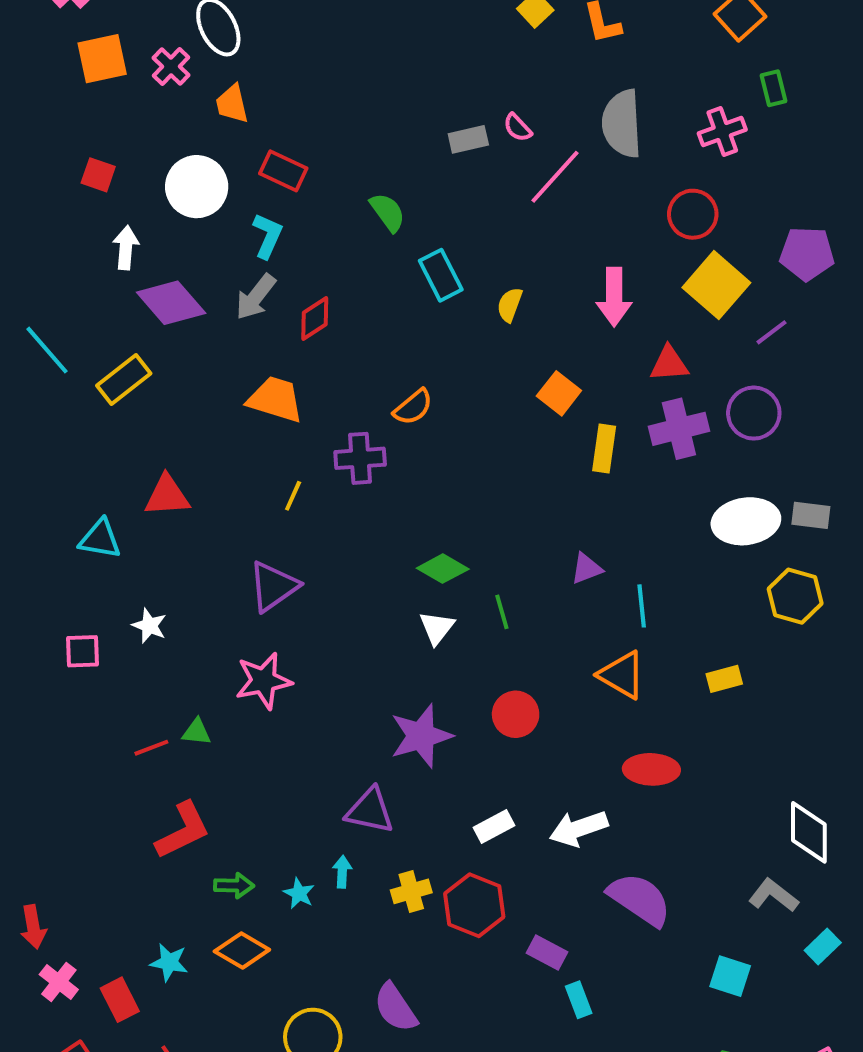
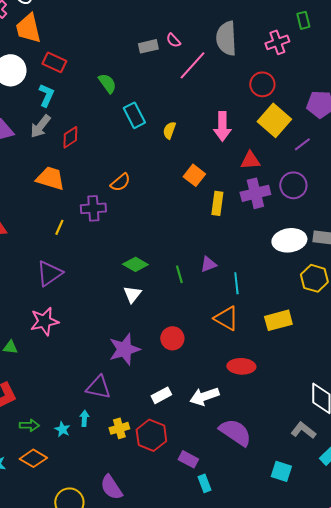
orange trapezoid: (232, 104) -> (28, 28), size x1.5
green line: (502, 612) -> (179, 274), moved
yellow rectangle: (724, 679) -> (278, 320), size x1.5

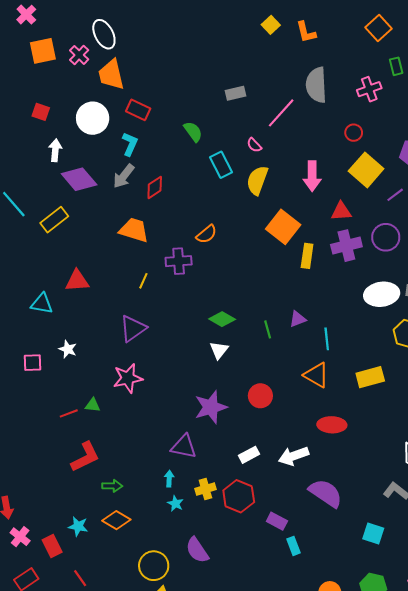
pink semicircle: (173, 40) -> (254, 145), moved
red circle: (262, 84) -> (354, 133), size x0.7
yellow semicircle: (169, 130) -> (257, 180), size x1.6
orange square: (194, 175) -> (283, 227), size x1.5
cyan star: (62, 429) -> (175, 504), moved

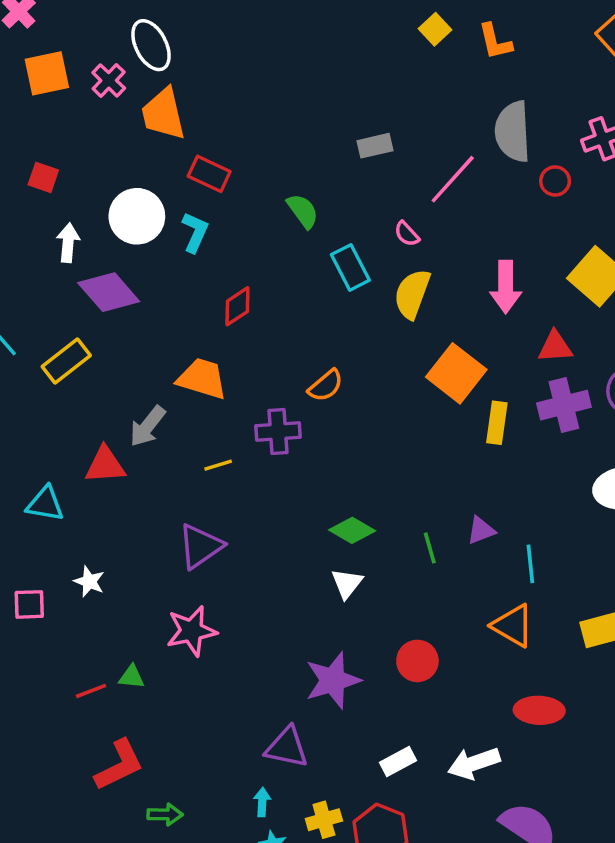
white circle: (93, 118) -> (137, 216), moved
red circle: (354, 133) -> (555, 181), moved
gray arrow: (124, 176) -> (147, 426), moved
yellow line: (143, 281) -> (218, 465), turned 49

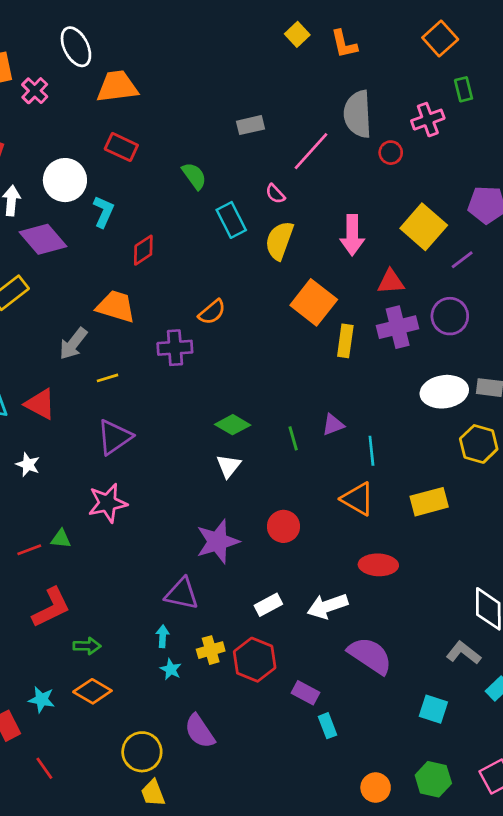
pink cross: (109, 80) -> (35, 91), moved
orange trapezoid: (163, 114) -> (117, 87), moved, turned 96
cyan L-shape: (195, 232) -> (103, 212), moved
red triangle: (105, 465) -> (40, 404), moved, turned 32
yellow line: (218, 465) -> (108, 378), moved

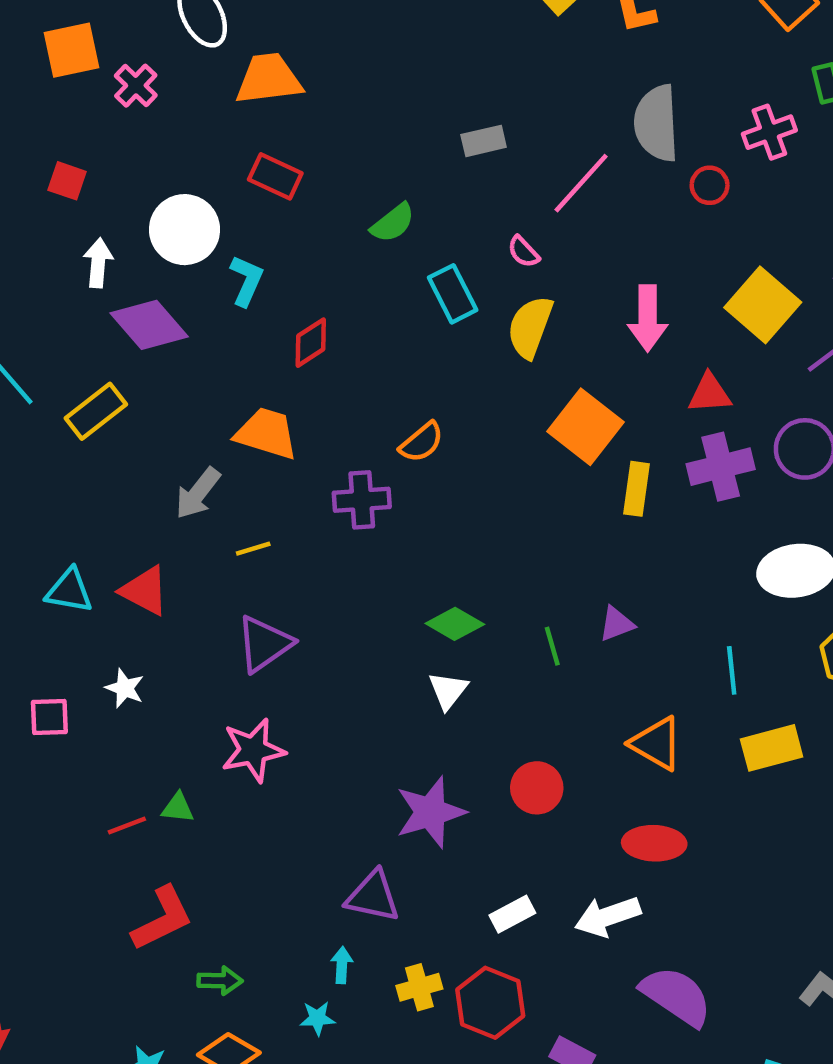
green semicircle: (194, 176) -> (393, 223), turned 88
cyan line: (371, 451) -> (732, 670), moved
red ellipse: (378, 565) -> (654, 843), moved
cyan star: (171, 669) -> (317, 1018), moved, turned -30

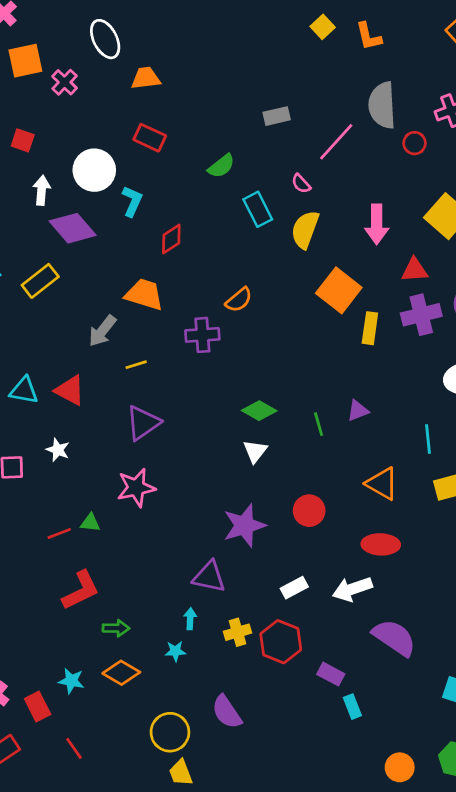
orange trapezoid: (269, 79) -> (146, 78), size x0.7

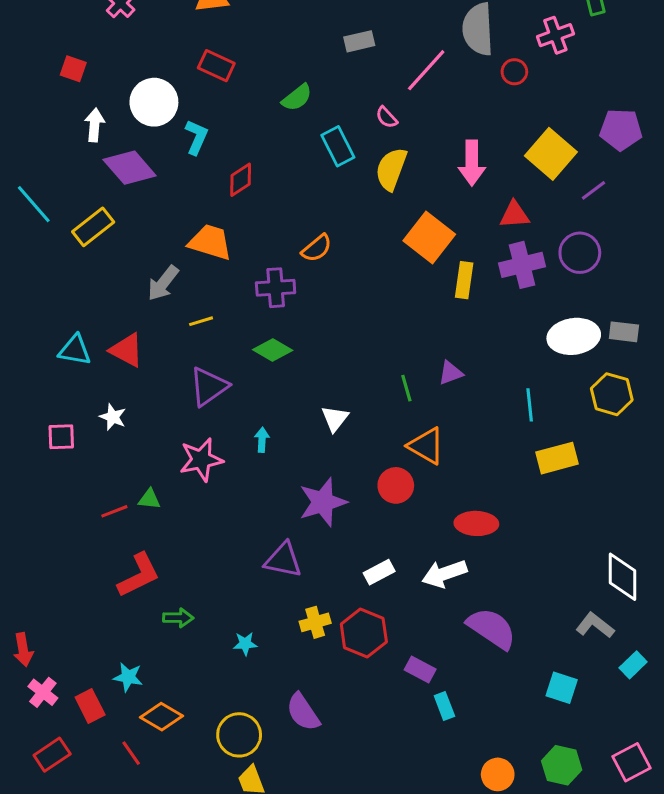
green diamond: (259, 411) -> (273, 350), moved
orange triangle: (382, 484) -> (426, 446), moved
cyan arrow: (190, 619) -> (262, 440), moved
orange diamond: (121, 673) -> (162, 717), moved

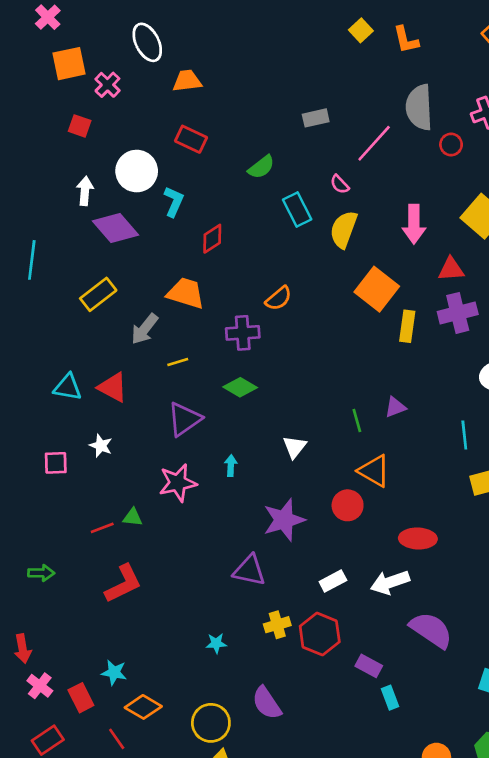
red square: (73, 69) -> (80, 126), moved
cyan line: (34, 204) -> (32, 260), turned 48
yellow rectangle: (93, 227) -> (98, 294), moved
green arrow: (178, 618) -> (41, 573), moved

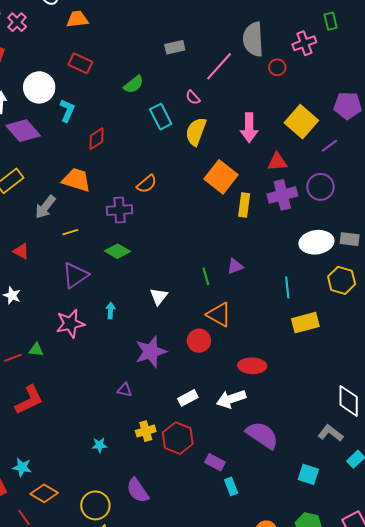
red triangle: (113, 387) -> (21, 251), size x0.7
purple triangle: (249, 570) -> (125, 390), size x0.6

